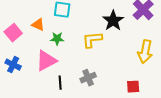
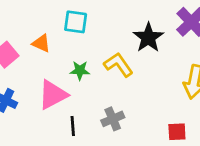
green star: (57, 39) -> (80, 70), moved
yellow L-shape: (92, 40) -> (118, 65), turned 60

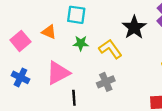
green star: (80, 70) -> (81, 43), moved
gray cross: (113, 119) -> (106, 82), moved

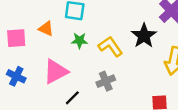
black star: (134, 27) -> (144, 36), moved
pink square: (20, 41) -> (16, 38), turned 36
black line: (74, 98) -> (72, 98), turned 49

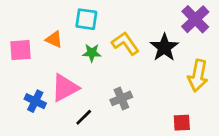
yellow L-shape: (110, 47) -> (125, 43), moved
blue cross: (16, 76) -> (35, 101), moved

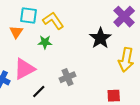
cyan square: (86, 19) -> (28, 16), moved
orange triangle: (54, 39) -> (16, 32), turned 40
yellow L-shape: (125, 43) -> (53, 21), moved

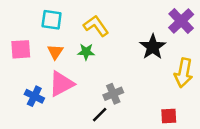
cyan square: (28, 16) -> (52, 20), moved
orange triangle: (16, 32) -> (55, 52), moved
black line: (39, 92) -> (100, 115), moved

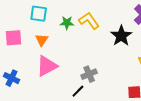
yellow L-shape: (96, 26) -> (89, 21), moved
green star: (86, 52) -> (67, 23), moved
blue cross: (34, 96) -> (12, 78), moved

